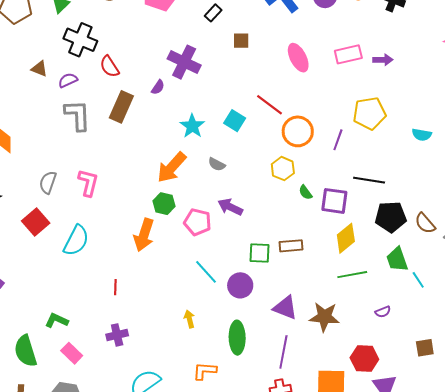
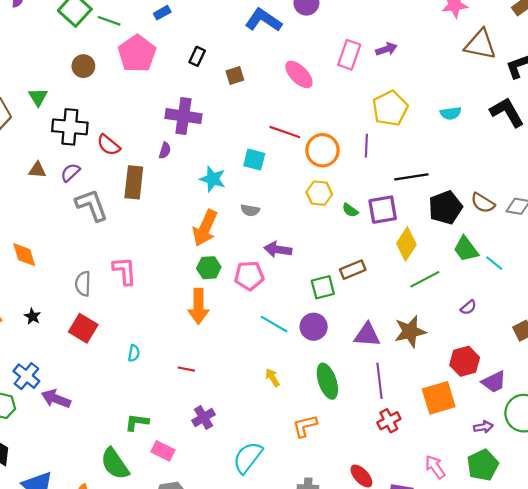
pink rectangle: (348, 54) -> (349, 55), turned -40
cyan semicircle: (76, 240) -> (134, 353), moved, size x0.5
red line: (115, 287) -> (186, 369), turned -63

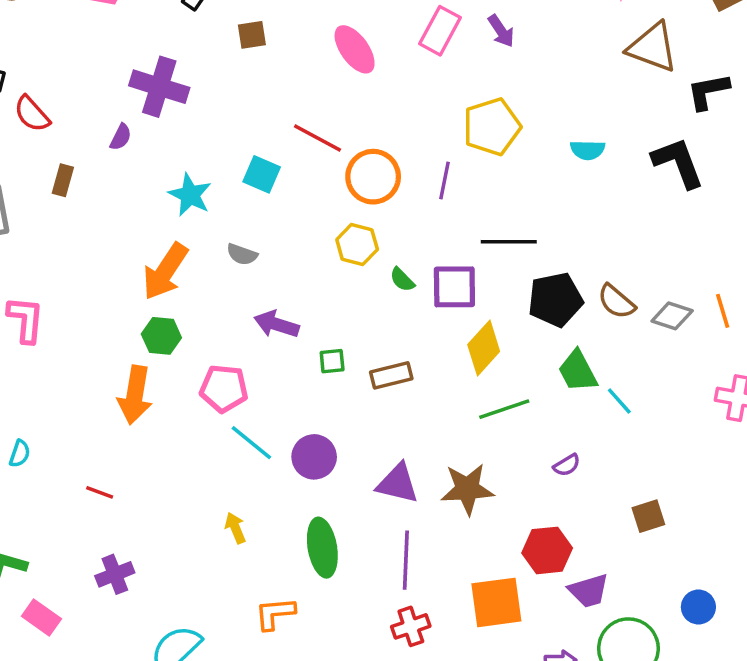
purple arrow: (386, 49) -> (501, 31), turned 66
brown rectangle: (134, 182) -> (63, 180), size x0.6
pink pentagon: (249, 276) -> (224, 388), moved
green square: (323, 287) -> (332, 361), moved, size x0.7

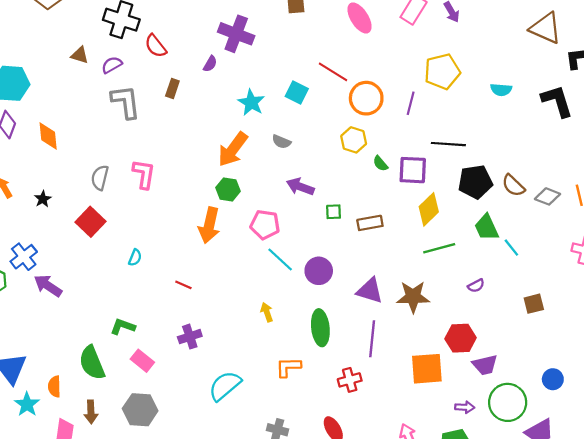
brown square: (648, 516) -> (534, 304), moved
red cross: (411, 626) -> (350, 380), moved

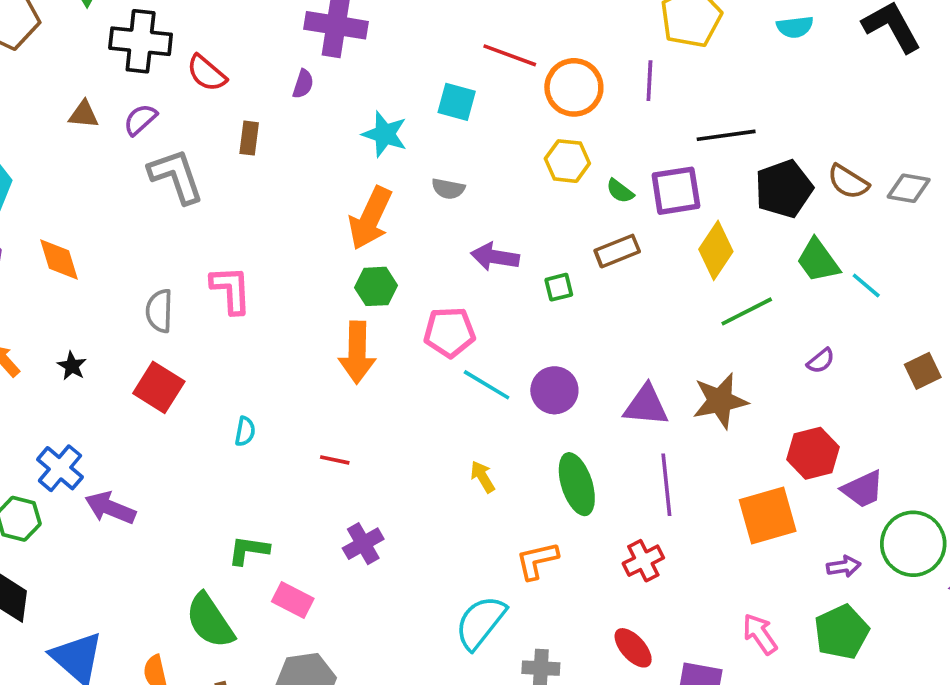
brown rectangle: (370, 223) -> (617, 251), moved
cyan semicircle: (225, 386) -> (480, 622), moved

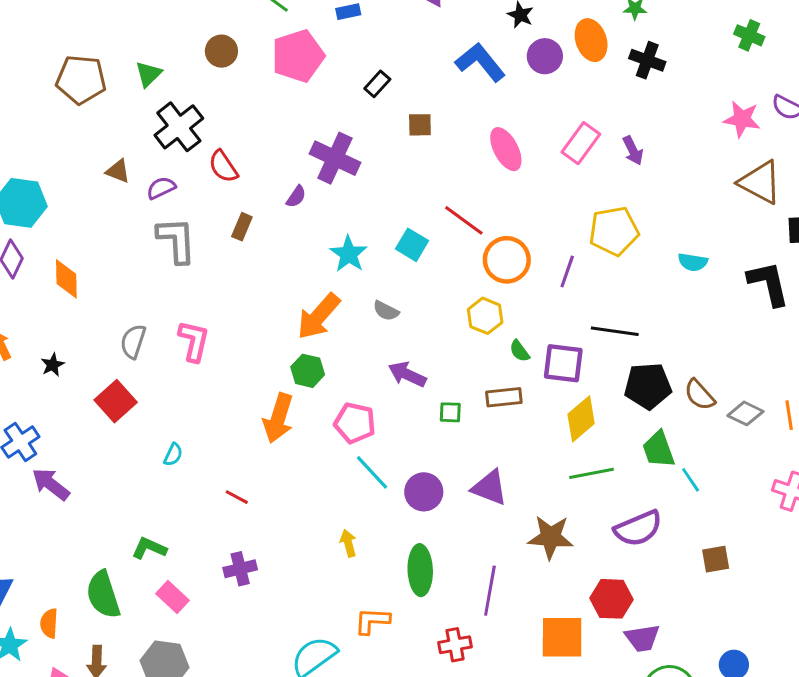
black cross: (141, 41) -> (179, 127), turned 30
purple semicircle: (821, 361) -> (638, 528), size x2.0
purple triangle: (646, 406) -> (490, 488), moved

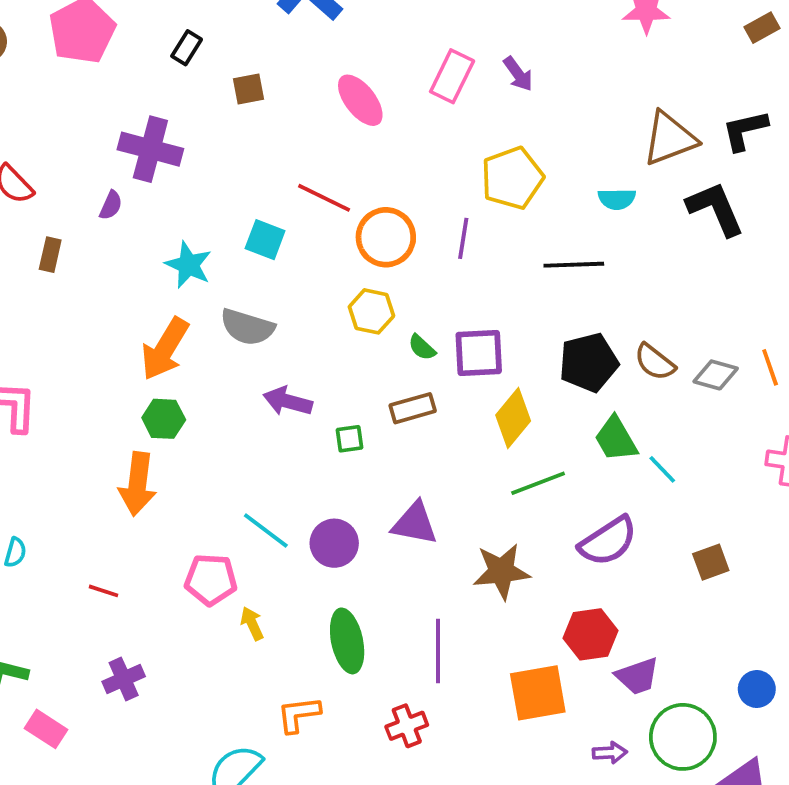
brown triangle: (760, 182) -> (670, 139), moved, turned -39
gray semicircle: (386, 311) -> (247, 327), size x1.6
black line: (615, 331) -> (574, 265), moved
pink pentagon: (355, 423) -> (211, 580), moved

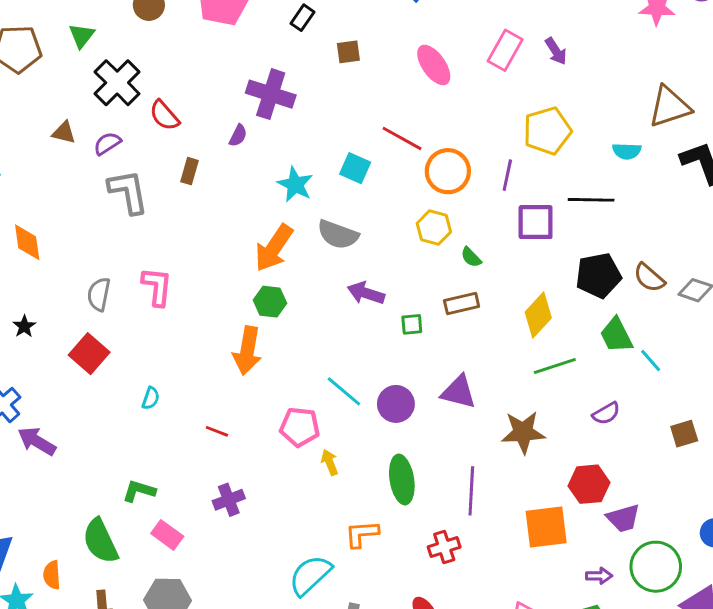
purple square: (479, 353) -> (536, 222), moved
purple semicircle: (608, 541) -> (606, 413), size x0.6

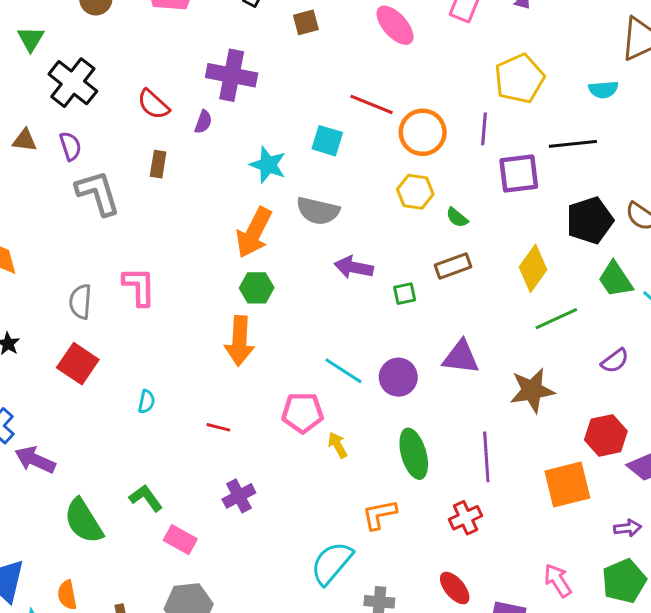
red semicircle: (164, 115) -> (153, 104), moved
purple semicircle: (107, 143) -> (70, 146), turned 112
green L-shape: (139, 491) -> (146, 498), turned 44
green semicircle: (100, 541) -> (84, 521), moved

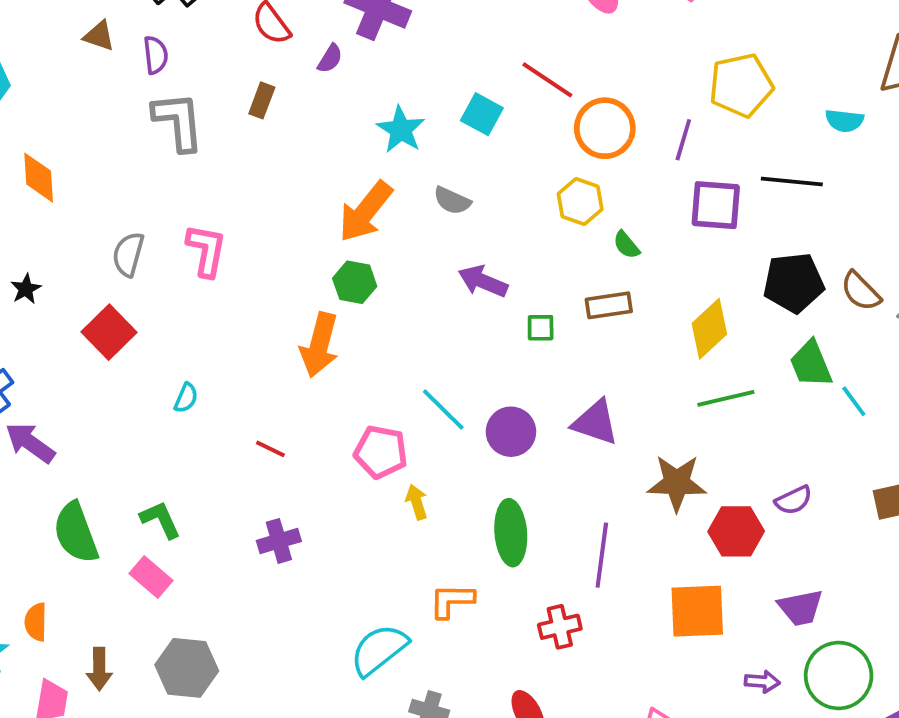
gray semicircle: (318, 211) -> (452, 201), size x0.7
purple semicircle: (615, 361) -> (794, 500), moved
red hexagon: (606, 435) -> (736, 531), moved
pink rectangle: (180, 540) -> (151, 577), moved

